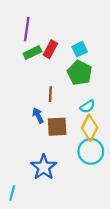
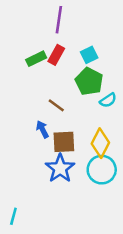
purple line: (27, 29) -> (59, 20), moved
brown line: (50, 94) -> (56, 105), turned -56
cyan semicircle: (87, 106) -> (108, 100), moved
blue star: (44, 167) -> (60, 168), moved

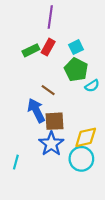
blue arrow: (42, 129) -> (36, 110), size x1.6
yellow diamond: (100, 143) -> (86, 137), moved, turned 50
cyan circle: (102, 170) -> (81, 159), moved
cyan line: (13, 216) -> (16, 162), moved

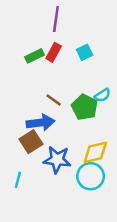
green pentagon: (76, 70) -> (85, 107), moved
blue arrow: (36, 110) -> (41, 123), turned 110
brown square: (55, 121) -> (31, 142), moved, turned -30
blue star: (51, 144) -> (57, 160), turned -30

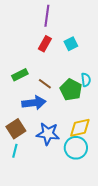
green rectangle: (35, 56) -> (20, 75), moved
cyan semicircle: (102, 95) -> (86, 80), turned -64
brown square: (31, 142) -> (16, 129), moved

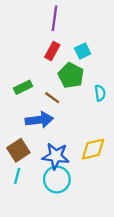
green pentagon: (71, 90) -> (71, 76), moved
cyan circle: (76, 148) -> (57, 179), moved

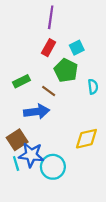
blue star: (56, 156) -> (31, 155), moved
cyan line: (17, 176) -> (16, 164), turned -32

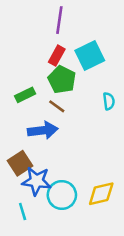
cyan square: (77, 48) -> (90, 56), size x1.6
green pentagon: (66, 70) -> (62, 80), moved
yellow diamond: (86, 139) -> (101, 194), moved
cyan line: (16, 164) -> (23, 211), moved

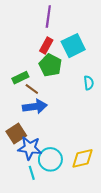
brown line: (57, 106) -> (32, 89), moved
cyan line: (23, 211) -> (32, 173), moved

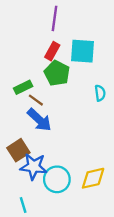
cyan square: (73, 46) -> (83, 51), turned 30
blue arrow: (35, 107) -> (39, 120), turned 50
cyan line: (32, 173) -> (23, 205), moved

